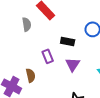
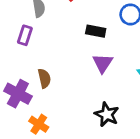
purple rectangle: (48, 56) -> (25, 35), moved, turned 40

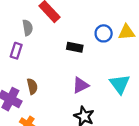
purple triangle: (103, 63) -> (81, 85), moved, turned 30

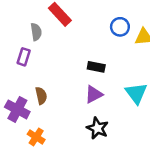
blue circle: (104, 33) -> (120, 27), moved
black rectangle: (75, 47) -> (96, 67), moved

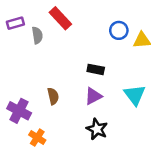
purple rectangle: (24, 57) -> (15, 23), moved, turned 56
brown semicircle: (41, 96) -> (53, 96), moved

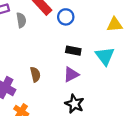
blue circle: (119, 30) -> (66, 17), moved
cyan triangle: (135, 95) -> (105, 56), moved

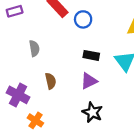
gray semicircle: (21, 20) -> (34, 48), moved

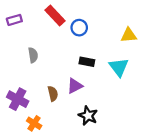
brown semicircle: (51, 81) -> (53, 94), moved
purple triangle: (89, 81) -> (75, 86), moved

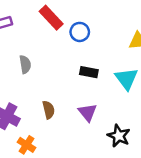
purple triangle: (75, 86) -> (88, 112), moved, turned -42
black star: (88, 116) -> (119, 136), moved

